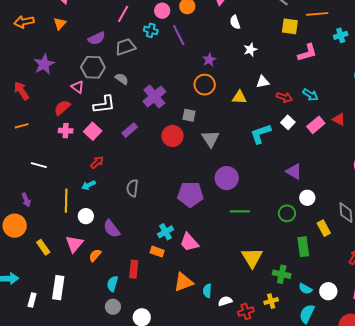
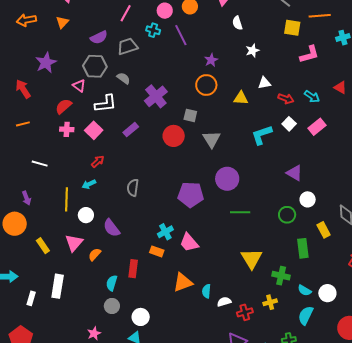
red triangle: (339, 119) -> (340, 87), moved

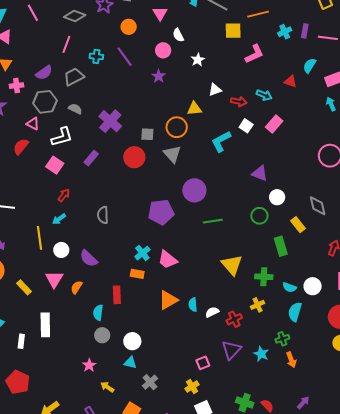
pink circle: (165, 11) -> (163, 50), moved
orange circle: (206, 85) -> (177, 127), moved
pink cross: (67, 129) -> (17, 86), moved

